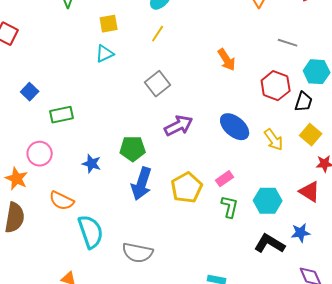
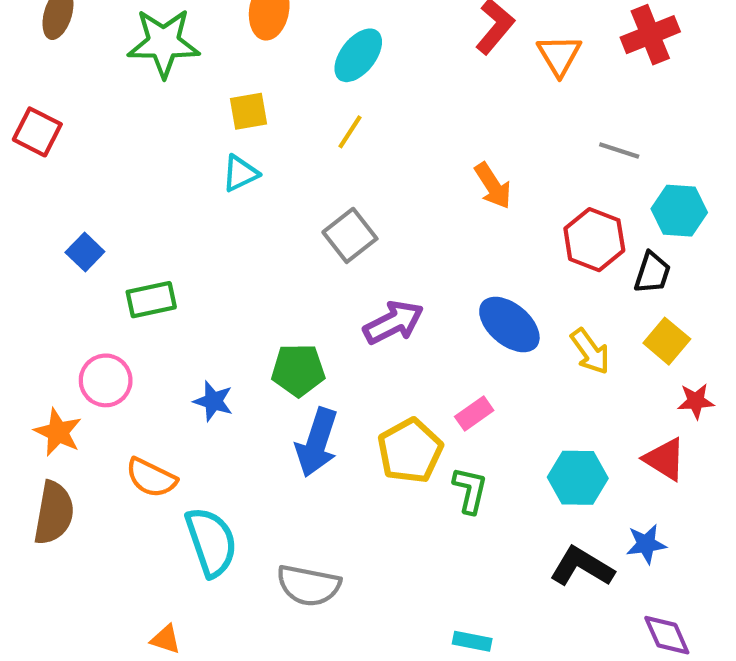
pink rectangle: (225, 179) -> (474, 414), moved
green L-shape: (230, 207) -> (470, 490), moved

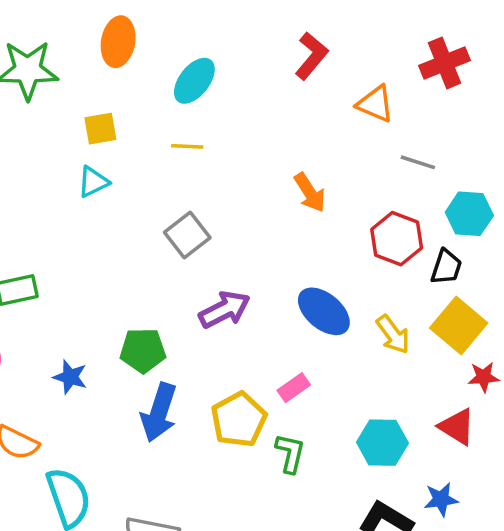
orange triangle: (559, 55) -> (375, 104), moved, turned -36
yellow line: (350, 132) -> (187, 146), turned 60
yellow square: (667, 341) -> (459, 326), size x1.4

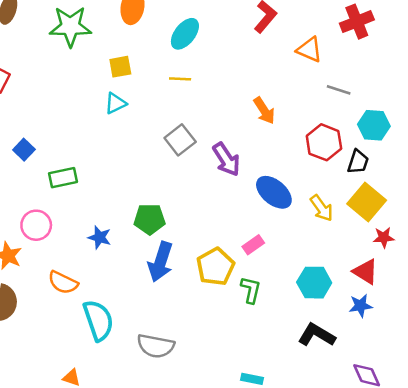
purple arrow: (225, 310) -> (226, 159), moved, turned 84
blue star: (441, 499) -> (361, 306), moved

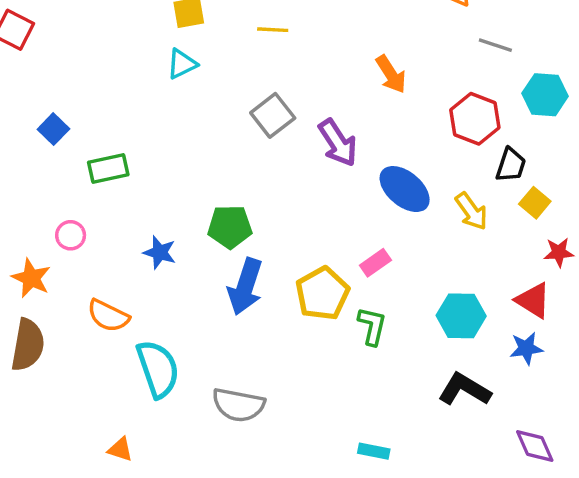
black trapezoid: (358, 162) -> (511, 165), moved
yellow square: (367, 202) -> (535, 203), size x0.6
pink circle: (36, 225) -> (71, 235), size x0.7

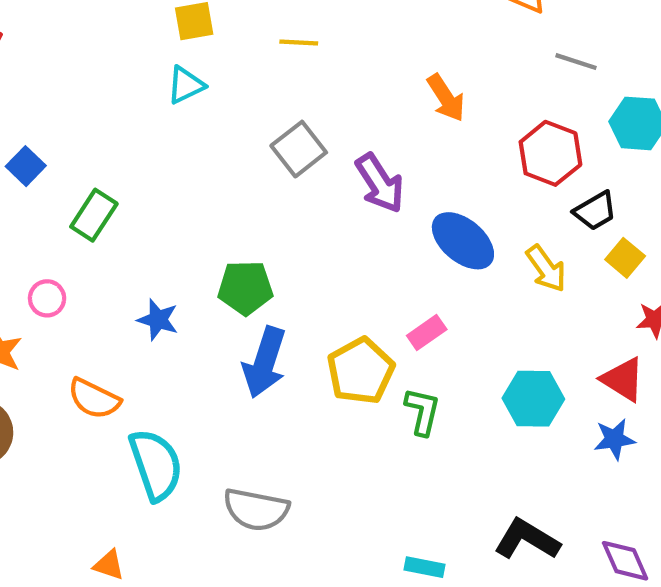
black trapezoid: (511, 165) -> (595, 211), turned 42
green rectangle: (108, 168) -> (94, 215), turned -45
black L-shape: (465, 389) -> (527, 539), moved

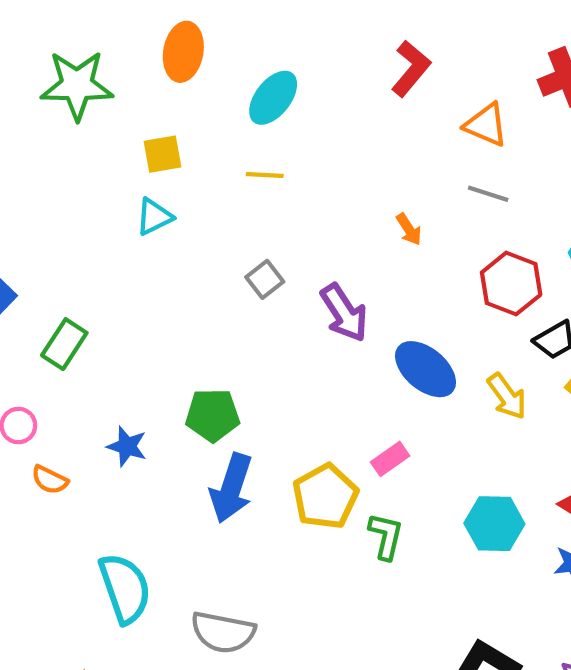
gray line: (576, 62) -> (488, 194), moved
orange arrow: (446, 98) -> (409, 229), size x0.7
gray square: (299, 149) -> (265, 279), size x0.7
orange semicircle: (94, 399) -> (50, 480), moved, size x0.7

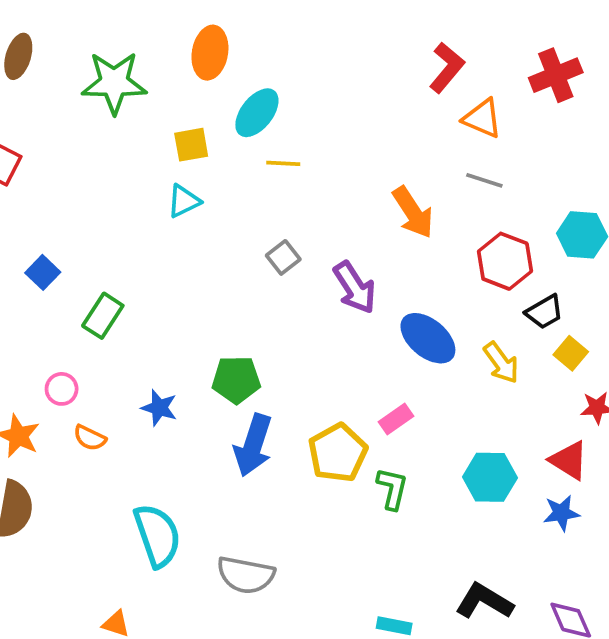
red L-shape: (411, 68) -> (447, 68), moved
cyan ellipse: (273, 98) -> (257, 113), moved
orange arrow: (409, 229) -> (413, 212), size x1.8

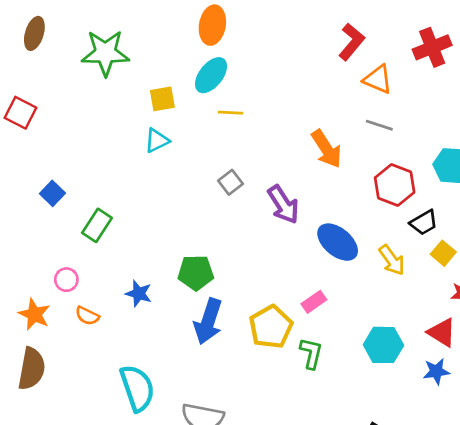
orange ellipse: (210, 53) -> (212, 25), moved

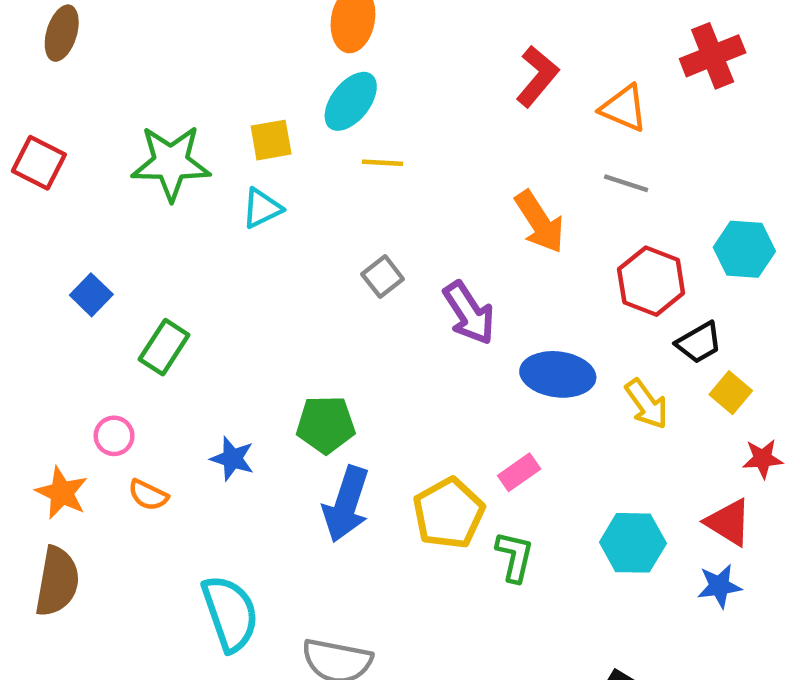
red L-shape: (351, 42) -> (537, 76), moved
green star: (105, 53) -> (171, 163), moved
blue ellipse: (338, 242) -> (558, 374), turned -33

